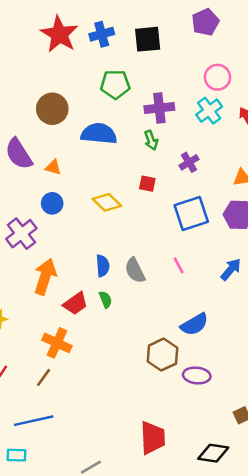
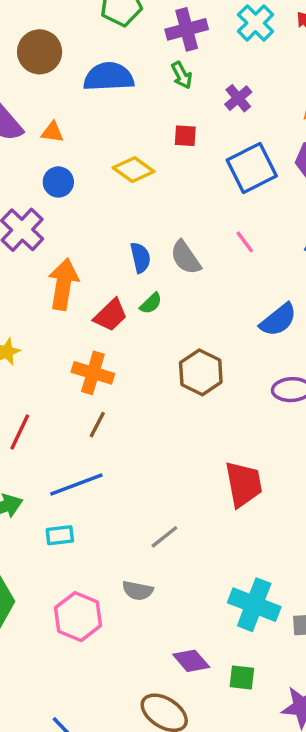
green semicircle: (105, 299) -> (151, 303), turned 77
brown hexagon: (162, 355) -> (201, 372), moved
brown line: (44, 377) -> (97, 425), moved

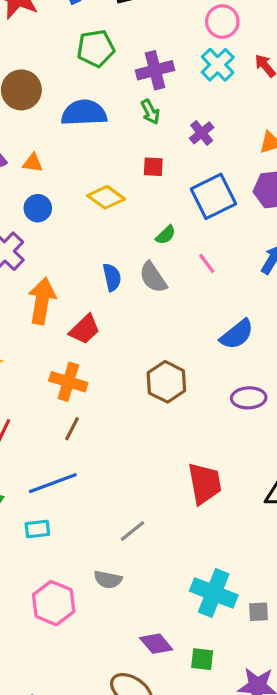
green semicircle: (151, 303) -> (166, 235), moved

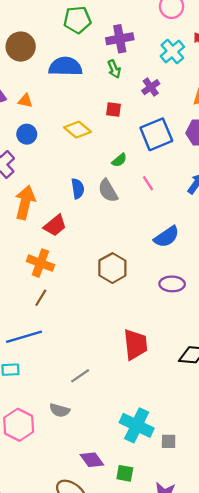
cyan cross: (218, 65) -> (172, 51), moved

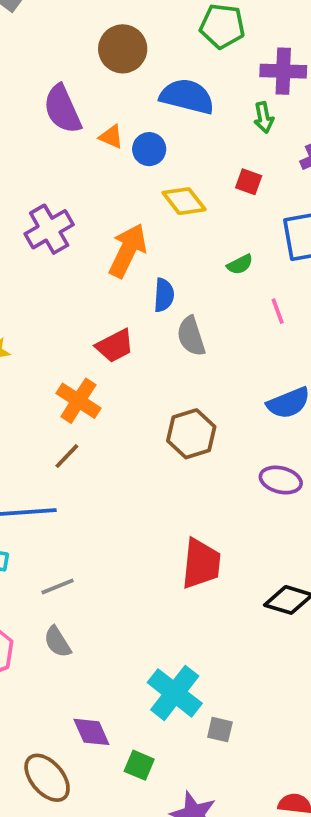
blue circle: (27, 134) -> (149, 149), moved
gray semicircle: (108, 191) -> (191, 336), moved
orange arrow: (25, 202) -> (128, 251), moved
gray line: (80, 376) -> (58, 586), moved
gray semicircle: (60, 410) -> (57, 642), turned 30

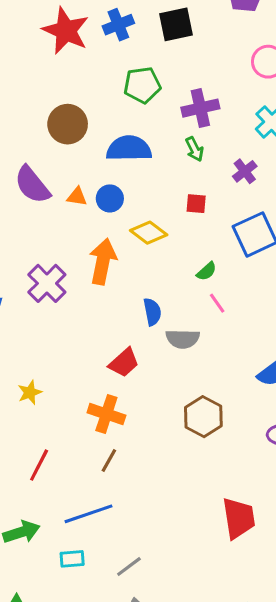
orange arrow: (128, 251) -> (103, 261), moved
pink line: (278, 311) -> (217, 303), moved
gray semicircle: (191, 336) -> (183, 339), turned -56

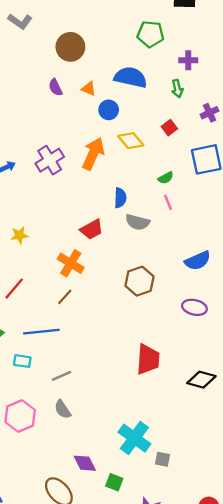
purple cross: (200, 108) -> (188, 60), size x0.7
brown circle: (68, 124) -> (70, 47), moved
purple semicircle: (32, 185) -> (55, 87), size x0.6
orange triangle: (77, 197) -> (89, 89), moved
red square: (196, 204) -> (169, 128), turned 35

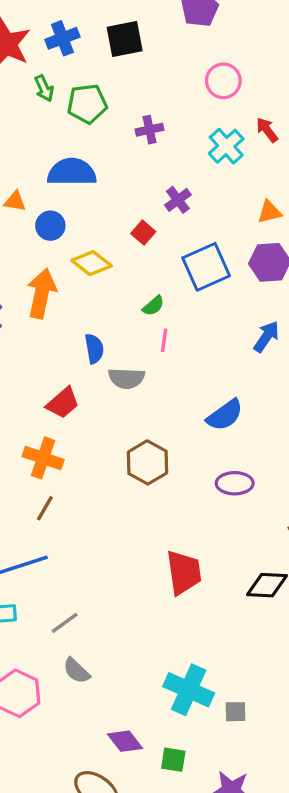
green arrow: (177, 89) -> (44, 88), moved
purple cross: (209, 113) -> (178, 200), moved
pink line: (168, 202) -> (164, 340), turned 42

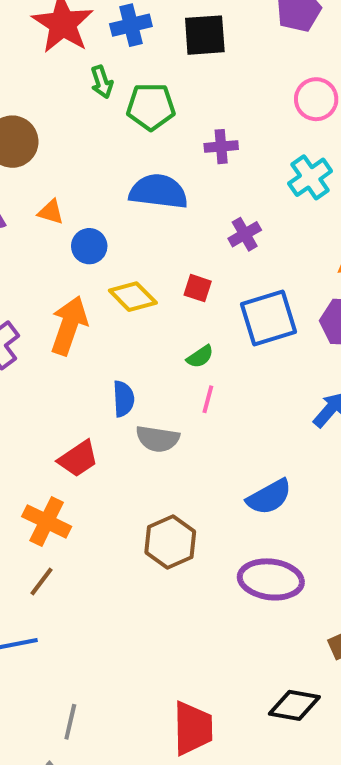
blue semicircle: (72, 172) -> (158, 191), moved
red square: (143, 233) -> (198, 288), moved, turned -30
purple ellipse: (235, 483) -> (271, 579), size x1.4
red trapezoid: (184, 572) -> (193, 728), moved
gray line: (65, 623) -> (70, 722), moved, turned -48

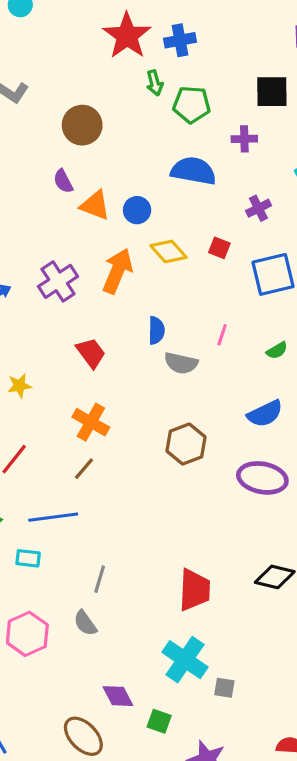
black square: (205, 35) -> (272, 92), moved
orange triangle: (51, 212) -> (95, 205), moved, size x1.5
green semicircle: (200, 357) -> (277, 350), moved
red trapezoid: (78, 459) -> (91, 353), moved, turned -96

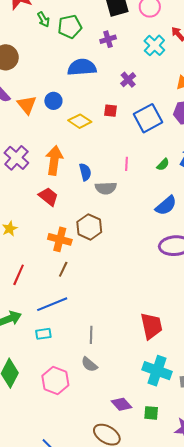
orange triangle: (95, 205) -> (27, 105), turned 45
orange arrow: (117, 271) -> (54, 160), moved
brown hexagon: (186, 444) -> (89, 227), moved

